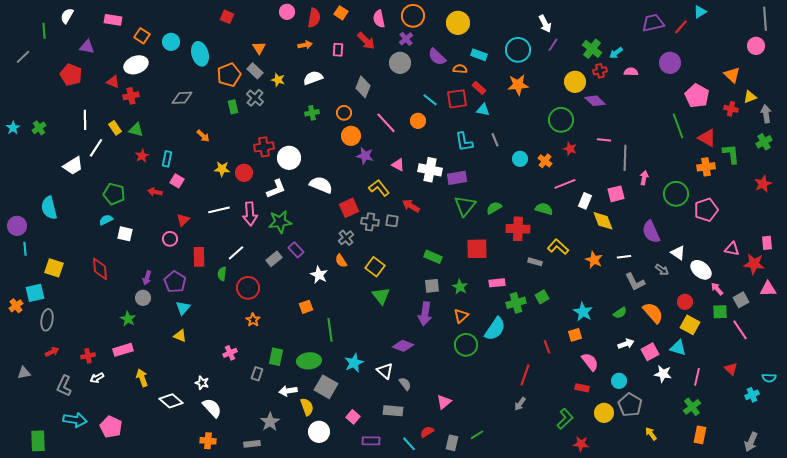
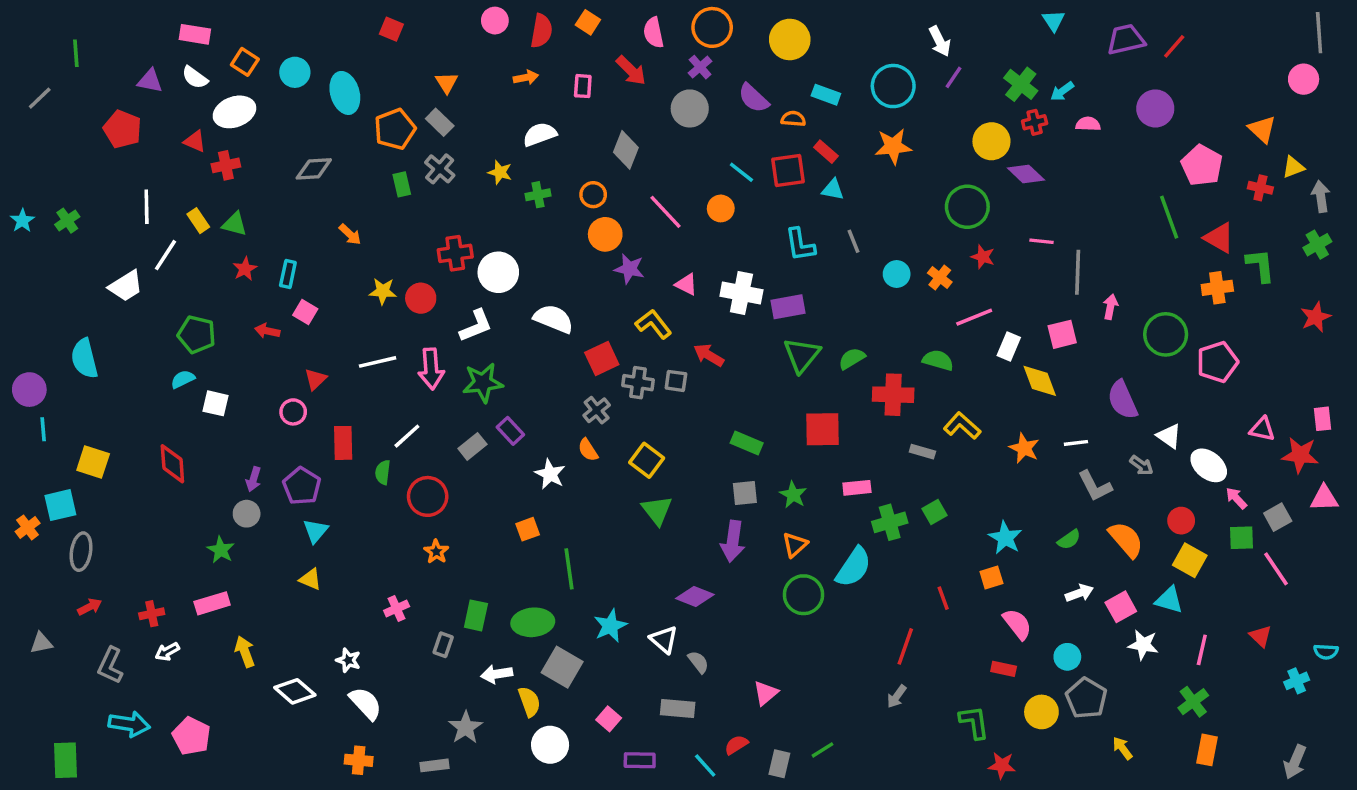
cyan triangle: (700, 12) -> (1054, 21), moved, turned -32
white semicircle: (67, 16) -> (195, 77), moved, turned -84
yellow star: (278, 80) -> (500, 172), moved
green L-shape: (565, 419) -> (974, 722), turned -55

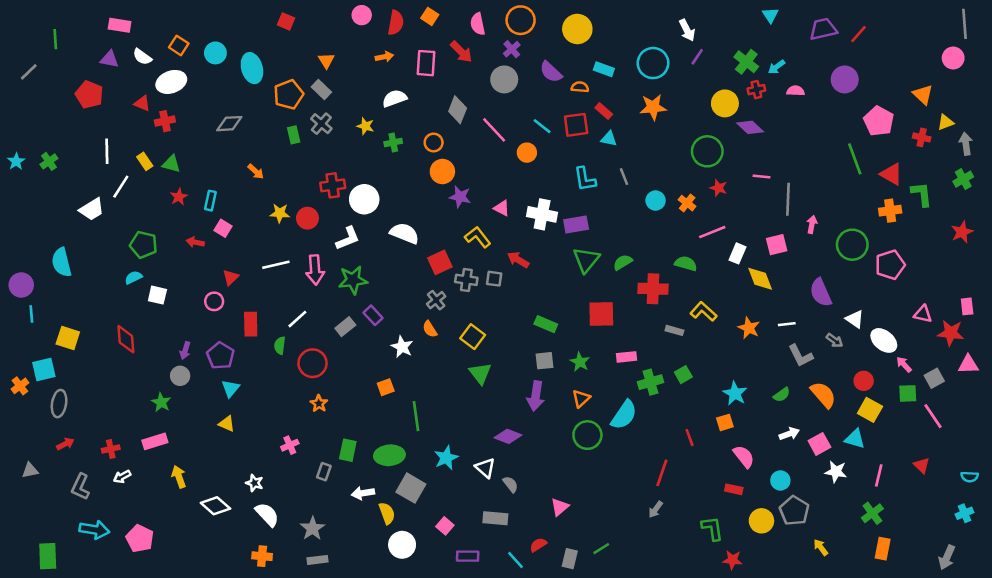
pink rectangle: (195, 34) -> (120, 25), moved
pink rectangle: (583, 86) -> (426, 63), size x1.5
pink line: (666, 212) -> (494, 130), moved
cyan cross: (1297, 681) -> (964, 513), moved
gray star: (466, 727) -> (313, 528), moved

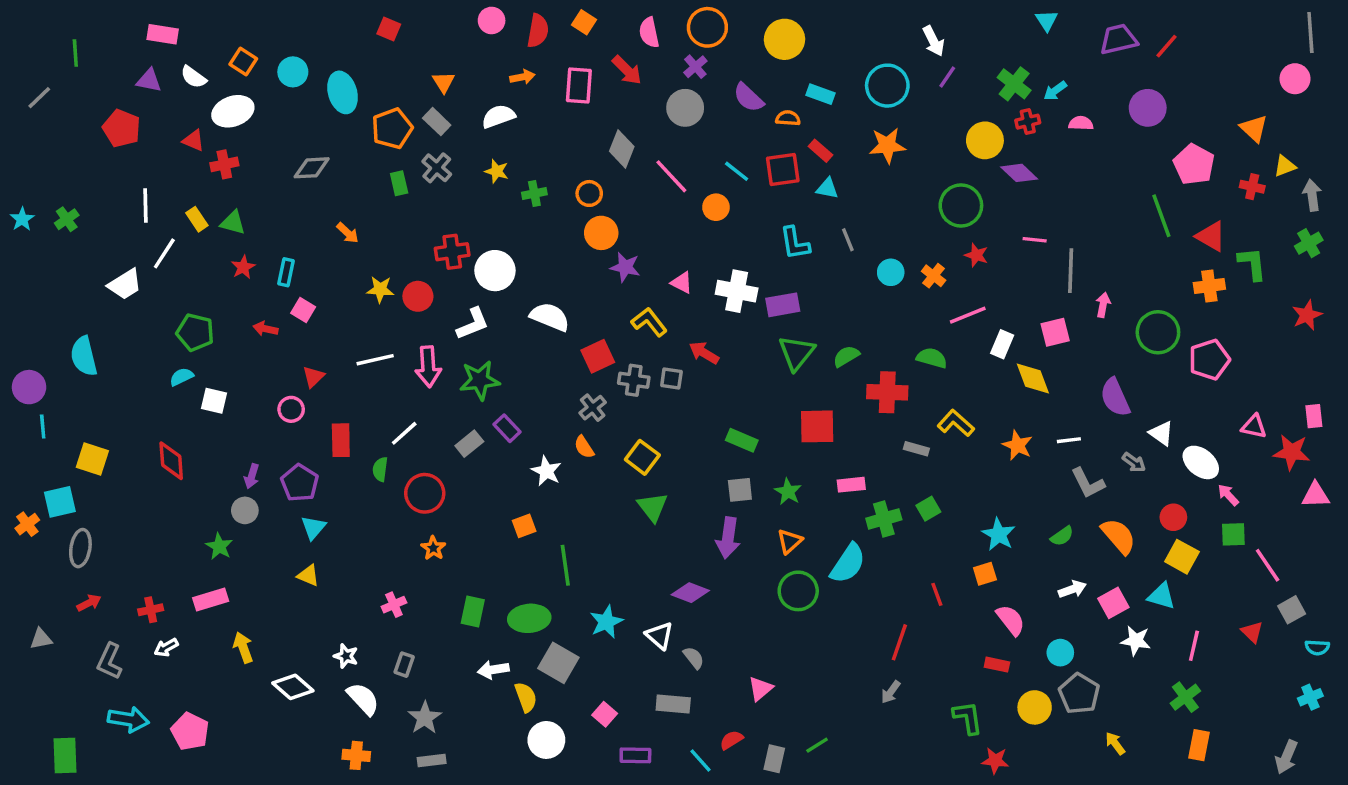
white semicircle: (394, 98) -> (498, 116), moved
gray square: (934, 378) -> (1292, 610), moved
gray rectangle: (324, 472) -> (404, 665), moved

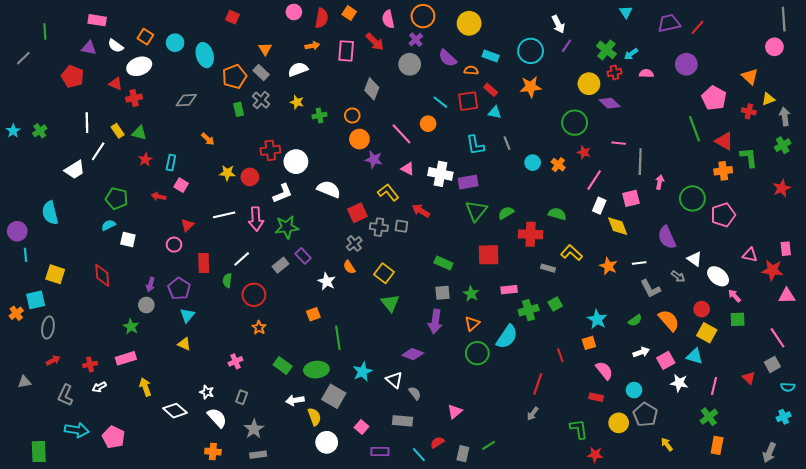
pink line: (671, 176) -> (401, 134), moved
pink line: (968, 315) -> (594, 180), moved, turned -35
pink line: (1268, 565) -> (777, 338), moved
green rectangle: (473, 611) -> (283, 365), turned -66

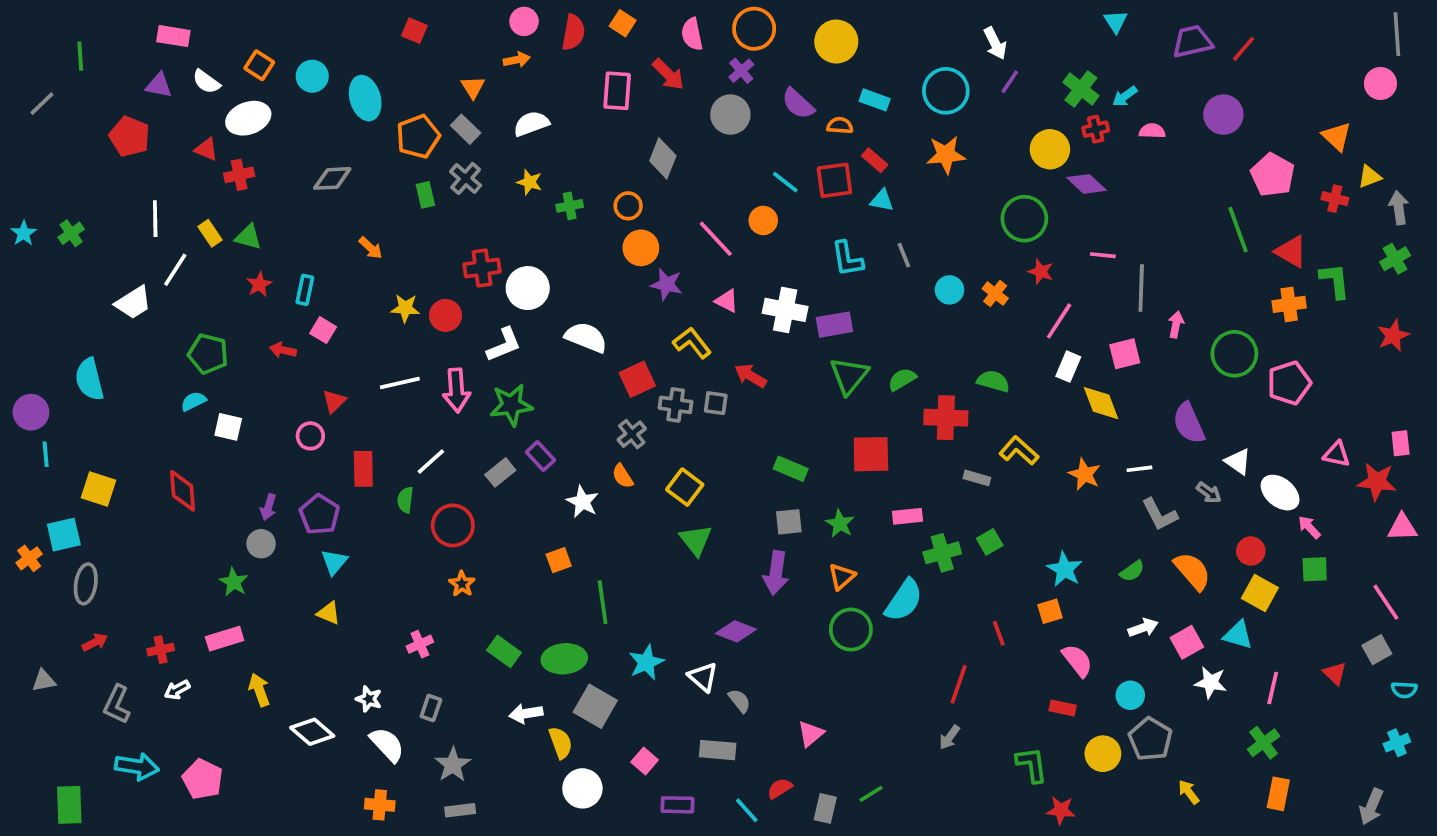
orange arrow: (312, 46) -> (517, 60), moved

